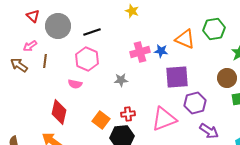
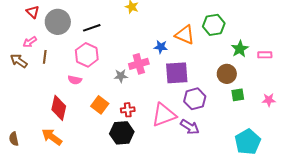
pink cross: (140, 52) -> (139, 64), moved
orange square: (101, 120) -> (100, 105), moved
purple arrow: (209, 131) -> (190, 127), moved

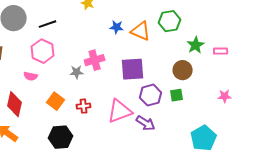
blue star: (161, 47) -> (117, 27), moved
green square: (238, 95) -> (177, 95), moved
black hexagon: (122, 133) -> (61, 137), moved

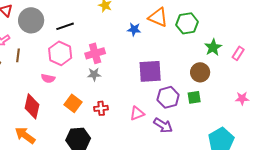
orange triangle: (141, 31) -> (158, 17), moved
pink rectangle: (221, 51) -> (238, 53), turned -56
pink cross: (95, 60) -> (95, 53), moved
pink triangle: (120, 111) -> (137, 113), size x0.6

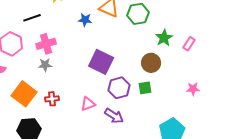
black line: (65, 26) -> (32, 18), moved
purple square: (150, 71) -> (101, 62), turned 30
orange square: (73, 103) -> (24, 94), size x1.4

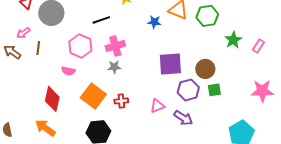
purple square: (101, 62) -> (170, 64), turned -30
brown circle: (151, 63) -> (205, 69), moved
pink star: (193, 89) -> (262, 91), size x1.6

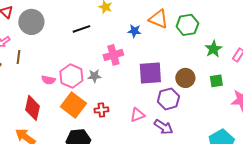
pink hexagon: (80, 46) -> (71, 76), moved
pink cross: (115, 46) -> (113, 55), moved
green square: (214, 90) -> (216, 81), moved

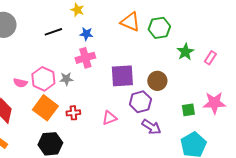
blue star: (134, 31) -> (86, 34), moved
green square: (216, 81) -> (188, 110), moved
purple arrow: (163, 127) -> (151, 127), moved

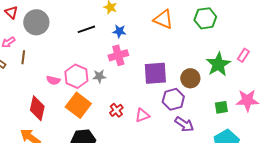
green hexagon: (159, 28) -> (205, 18), moved
green star: (185, 52) -> (218, 64), moved, size x1.4
red cross: (73, 113) -> (116, 110), moved, turned -32

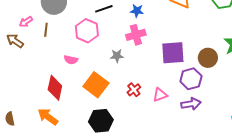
brown line: (23, 57) -> (46, 30), moved
pink hexagon: (76, 76) -> (87, 31), moved
purple arrow: (184, 124) -> (191, 104), moved, turned -42

